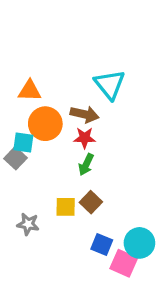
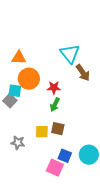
brown arrow: (85, 114) -> (83, 73), moved, turned 42
brown square: (91, 202) -> (58, 129), turned -32
pink square: (124, 263) -> (55, 168), moved

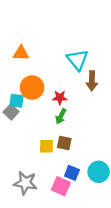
orange triangle: (19, 58) -> (21, 53), moved
brown arrow: (83, 73) -> (92, 81), turned 36
gray star: (18, 143) -> (25, 183), moved, size x1.5

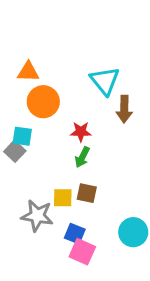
orange circle: (32, 88) -> (43, 102), moved
blue square: (72, 173) -> (75, 234), moved
gray star: (25, 183) -> (37, 216), moved

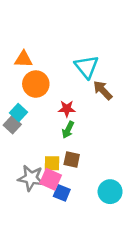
brown arrow: (124, 109) -> (103, 90), turned 135
cyan square: (22, 136) -> (19, 112), turned 35
pink square: (82, 252) -> (51, 179), moved

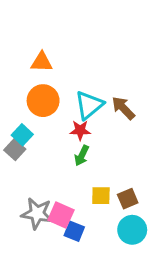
orange triangle: (23, 59) -> (42, 62), moved
cyan triangle: (87, 67) -> (89, 105), moved, turned 30
brown square: (72, 159) -> (128, 199), moved, turned -35
yellow square: (52, 163) -> (101, 196), moved

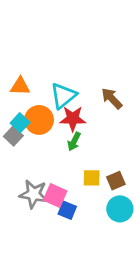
orange triangle: (42, 62) -> (20, 86), moved
orange circle: (43, 101) -> (39, 120), moved
cyan triangle: (89, 105) -> (63, 96), moved
red star: (80, 130) -> (73, 119), size x1.4

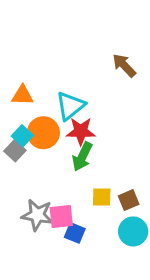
brown arrow: (112, 98) -> (124, 65), moved
green arrow: (74, 142) -> (82, 157), size x1.4
pink square: (55, 195) -> (61, 216), turned -30

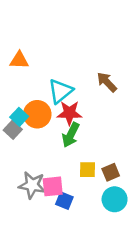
brown arrow: (124, 65) -> (107, 82), moved
orange triangle: (22, 95) -> (19, 60), moved

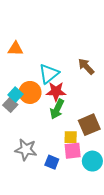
brown square: (111, 172) -> (89, 125), moved, size x1.5
pink square: (53, 186) -> (73, 151), moved

